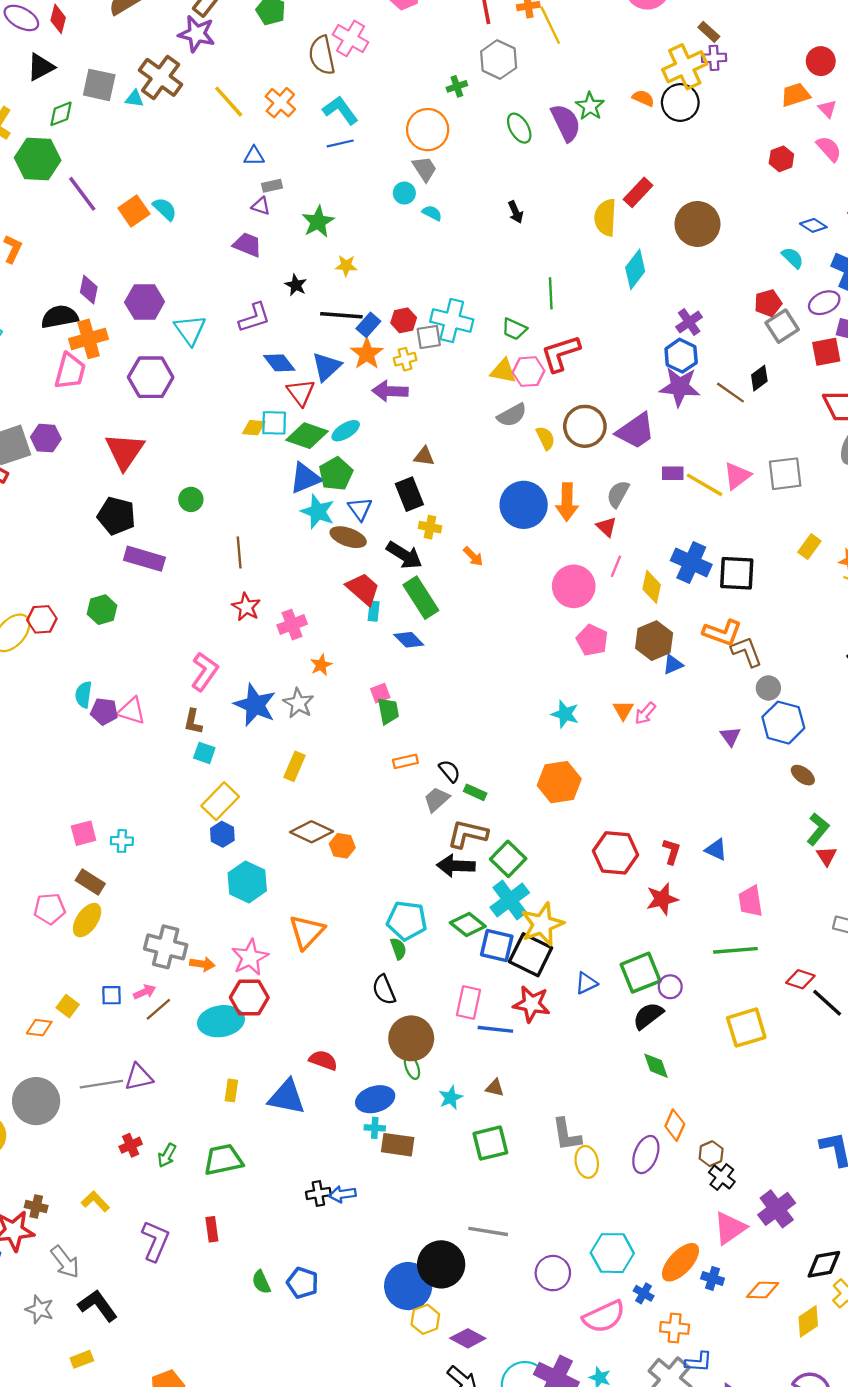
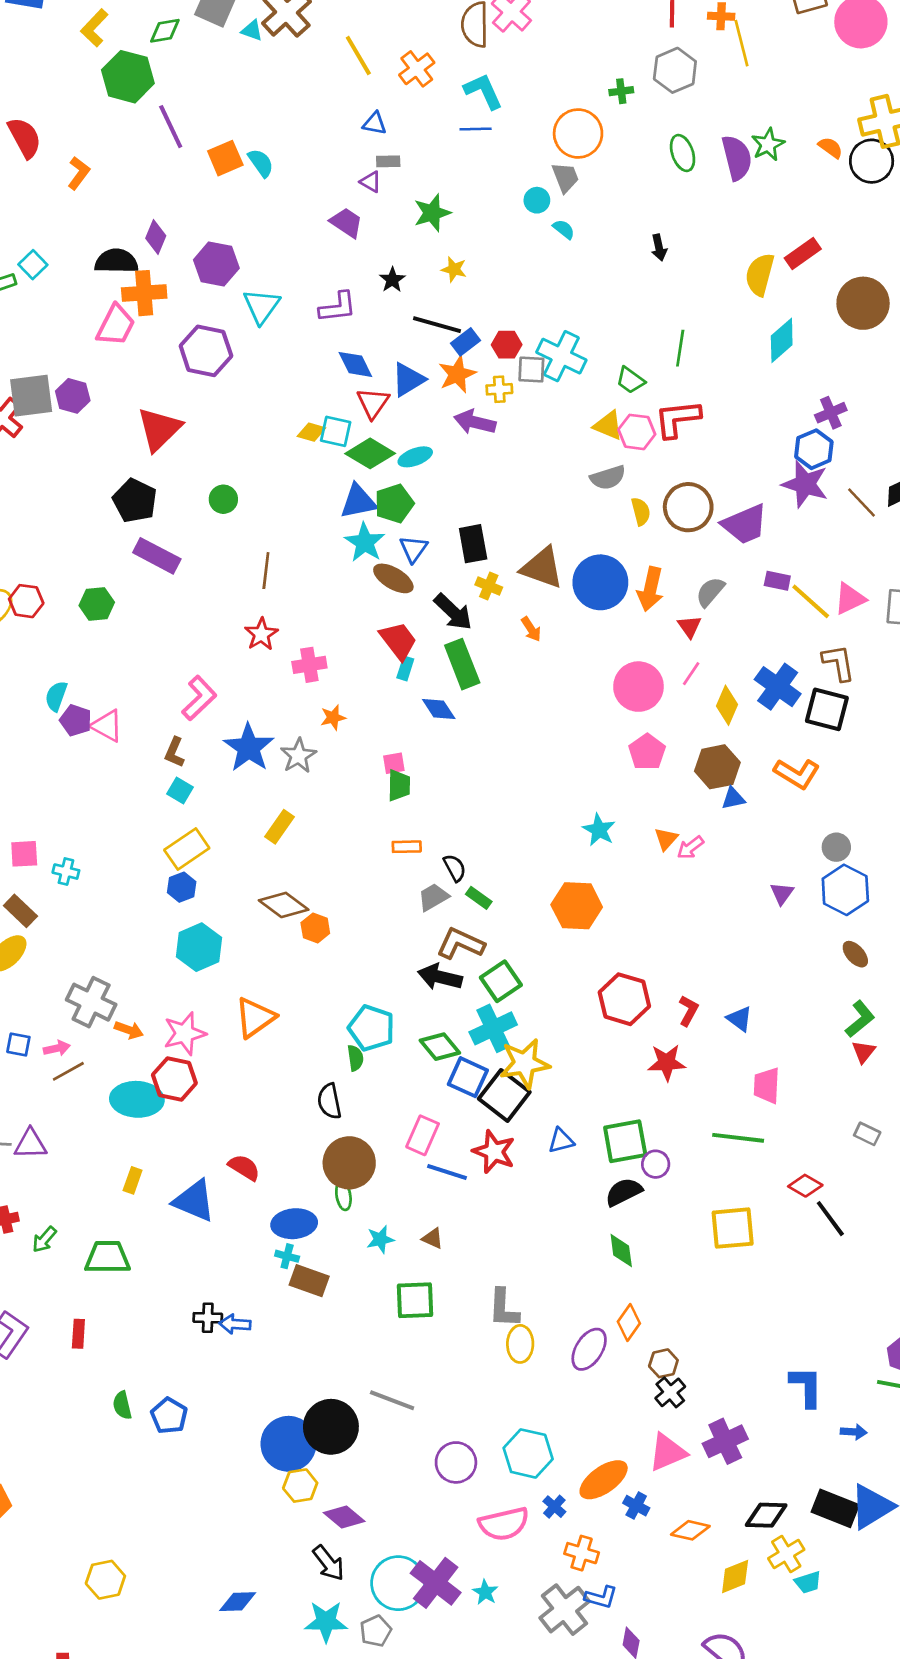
brown triangle: (424, 456) -> (542, 568), moved, size x1.8
brown L-shape: (747, 652) -> (839, 663), moved

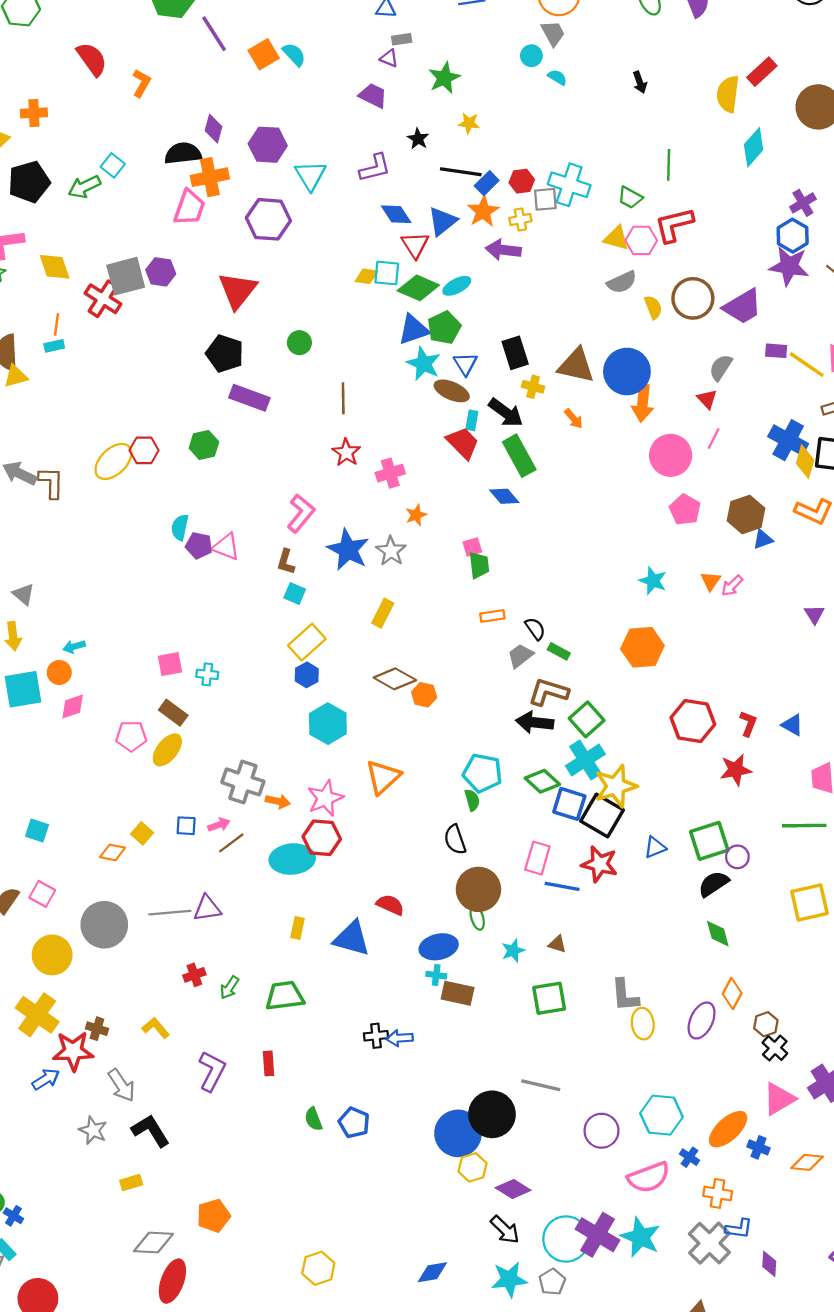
orange arrow: (650, 589) -> (643, 403), moved
cyan rectangle: (405, 668) -> (472, 420), moved
yellow diamond: (727, 705) -> (805, 462), moved
cyan star: (485, 1592) -> (641, 1237), size x1.8

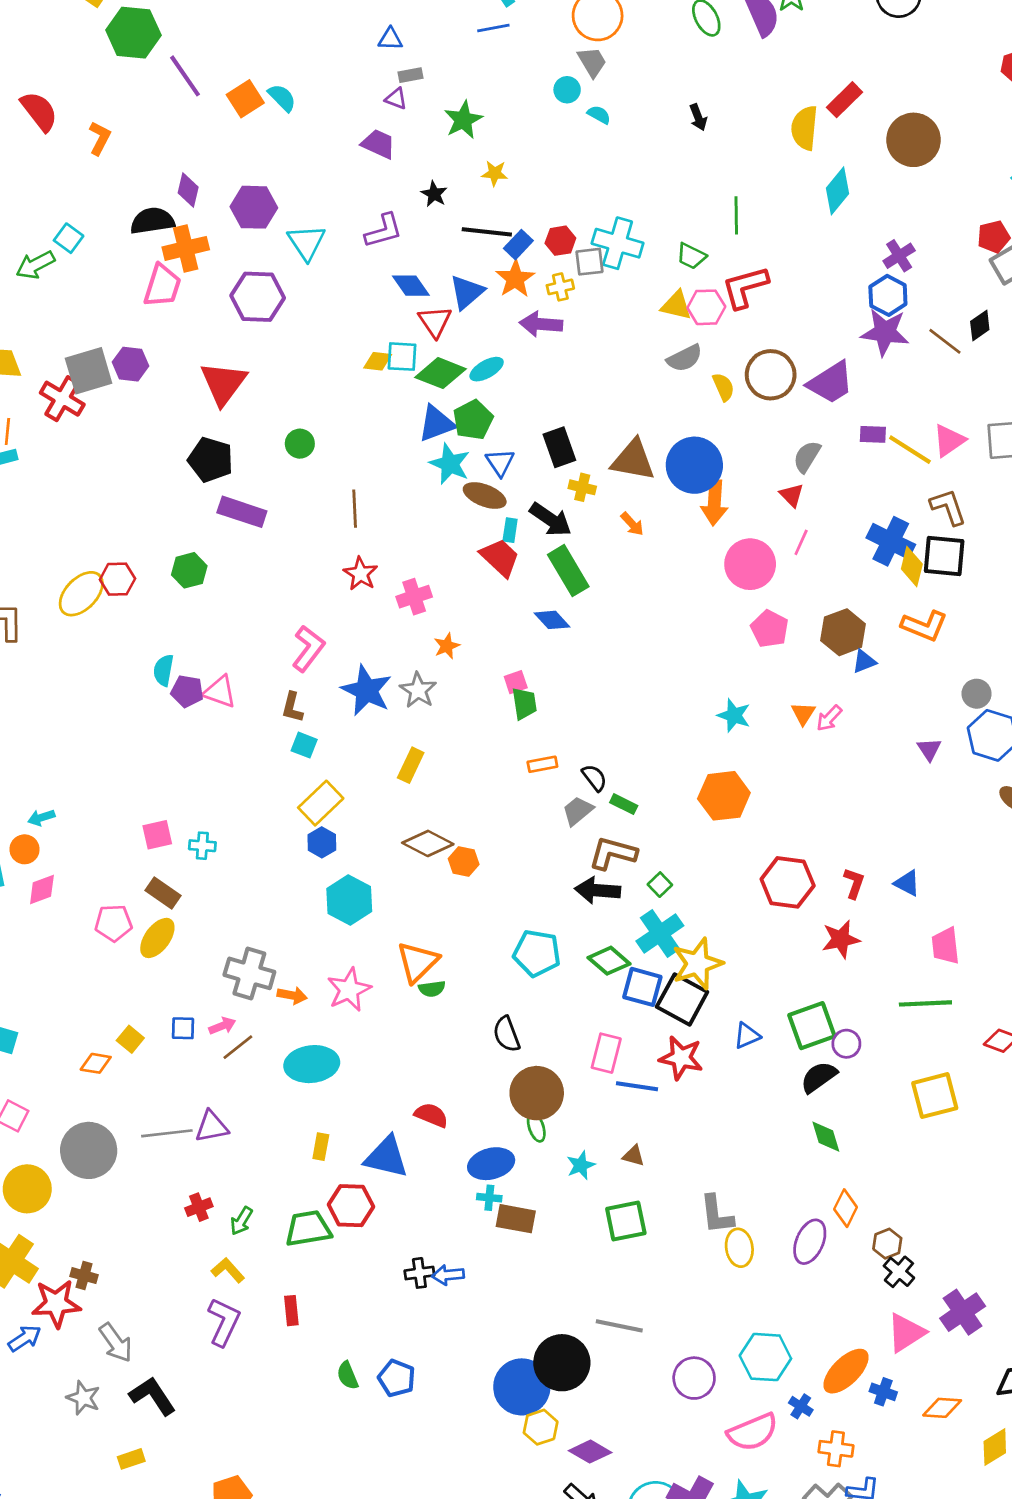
green square: (587, 719) -> (660, 885), size x0.6
green semicircle: (472, 800) -> (432, 989), moved, turned 100
red hexagon: (322, 838) -> (351, 1206), moved
yellow L-shape: (156, 1028) -> (228, 1270), moved

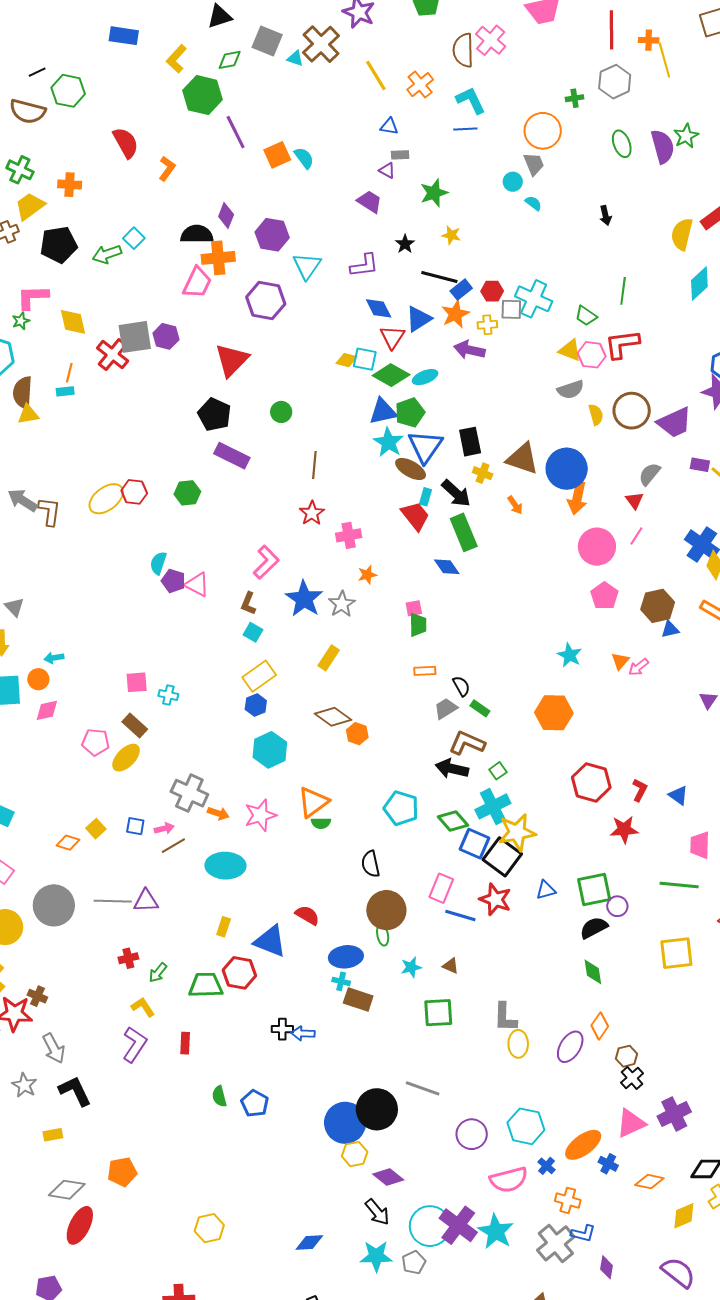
blue triangle: (500, 462) -> (425, 447), size x1.6

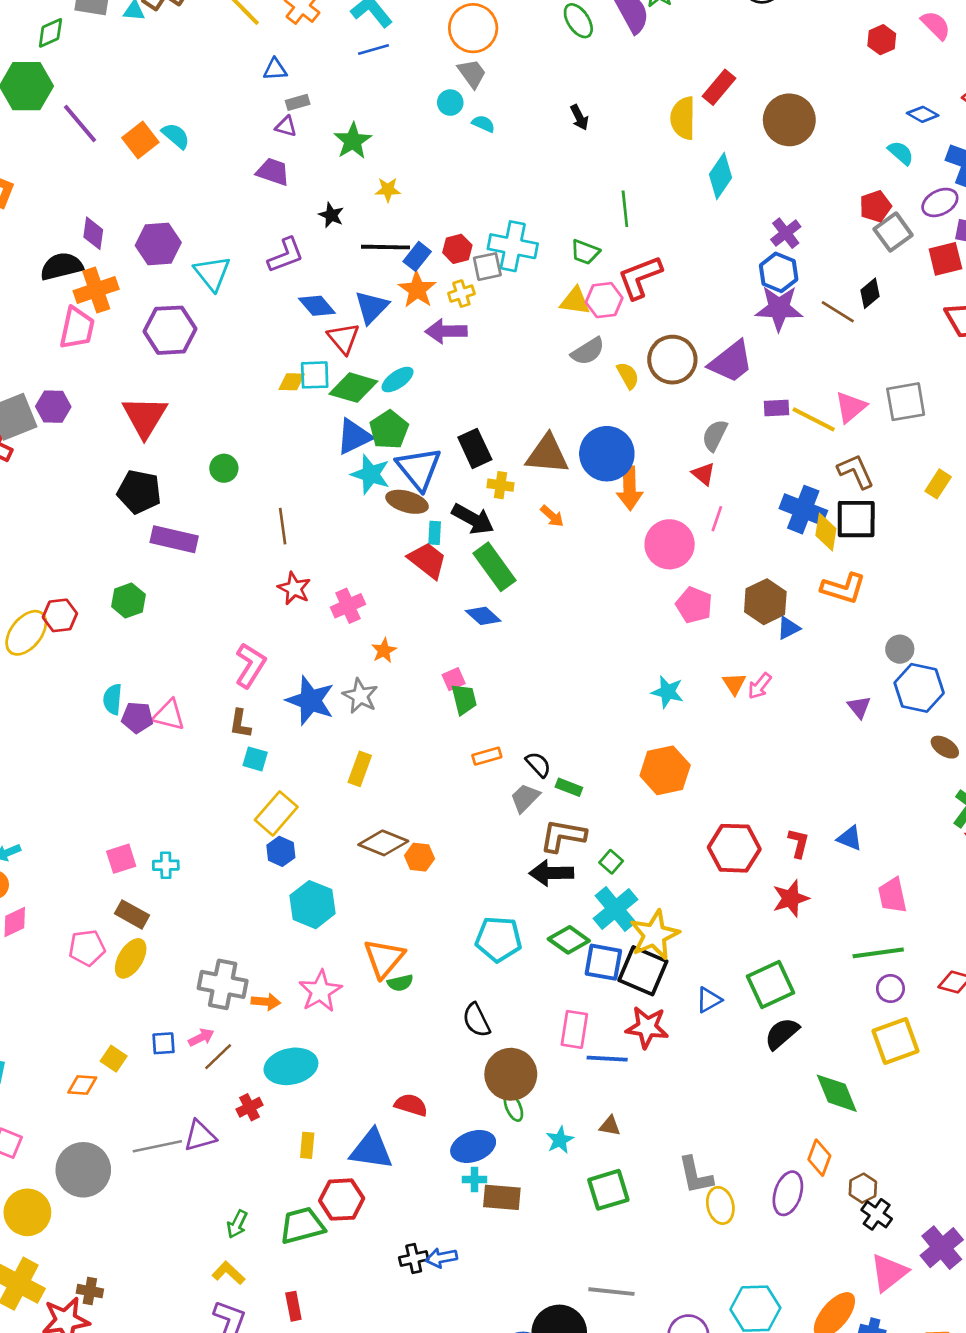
purple circle: (617, 906) -> (890, 989), moved
red cross: (128, 958) -> (249, 1107), moved
green diamond: (593, 972) -> (837, 1093), moved, size x1.4

